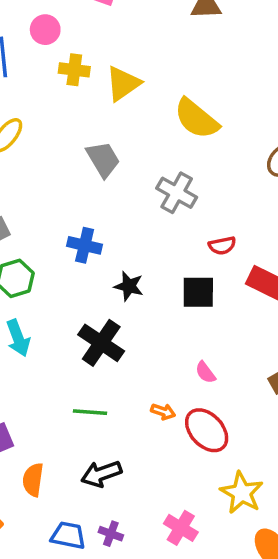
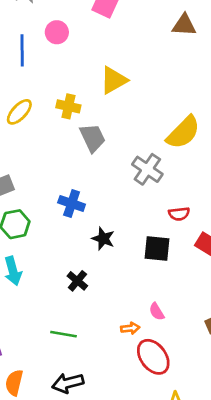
yellow cross: (74, 70) -> (68, 106), moved
yellow semicircle: (196, 119) -> (183, 132), moved, turned -90
black cross: (101, 343) -> (77, 281), size x0.6
orange arrow: (163, 412) -> (130, 328), moved, turned -30

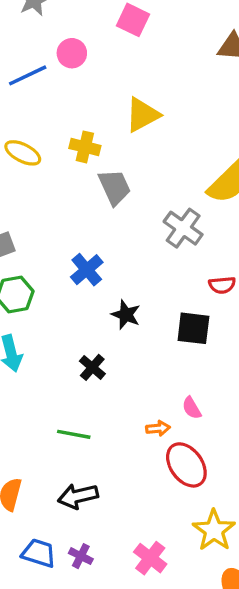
blue line: (22, 50) -> (28, 75), turned 64
yellow ellipse: (19, 112) -> (23, 153), turned 72
blue cross: (72, 204) -> (87, 270), turned 30

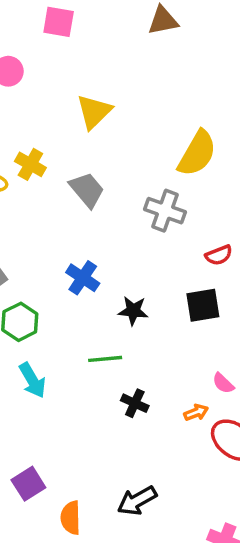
yellow cross: (85, 147) -> (30, 164), moved, turned 32
black cross: (92, 367) -> (135, 403), moved
green line: (74, 434) -> (105, 359), moved

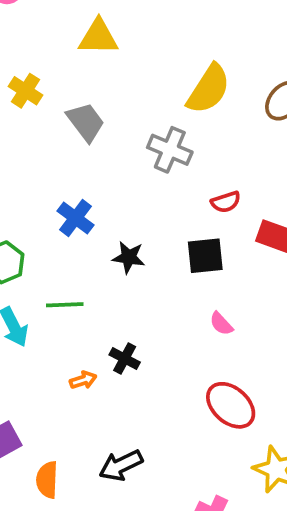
yellow triangle: (94, 112) -> (98, 37), turned 42
green line: (105, 359) -> (65, 305), moved
pink semicircle: (223, 383) -> (221, 324), moved
orange arrow: (196, 412) -> (83, 380), moved

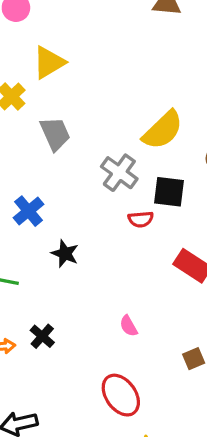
yellow triangle: (98, 37) -> (49, 62), moved, turned -45
red semicircle: (226, 202) -> (141, 219), moved
black square: (205, 256) -> (169, 192), moved

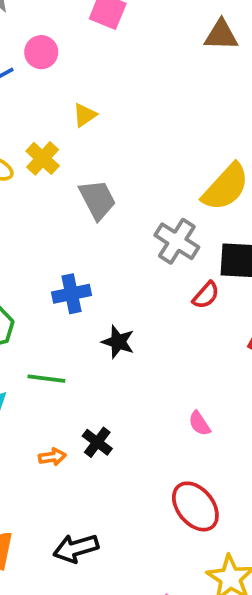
yellow triangle: (49, 62) -> (85, 115), size x0.6
blue cross: (29, 211) -> (71, 294), turned 32
red semicircle: (141, 219) -> (206, 295), turned -40

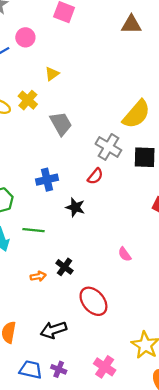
red semicircle: (206, 295) -> (95, 176), moved
red ellipse: (195, 506) -> (93, 301), moved

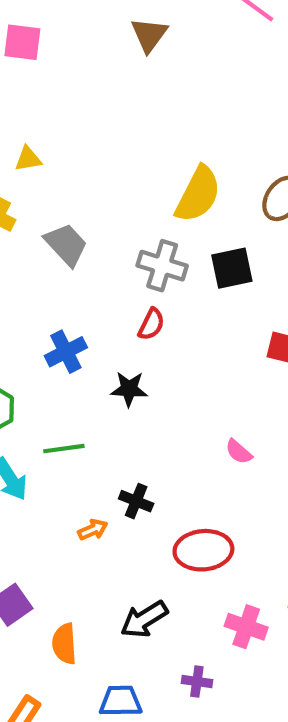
brown triangle: (131, 24) -> (149, 35), turned -40
yellow triangle: (52, 74) -> (28, 159), turned 40
red ellipse: (93, 301) -> (203, 550), turned -40
pink cross: (105, 367) -> (246, 627), moved
purple cross: (59, 369) -> (197, 682), moved

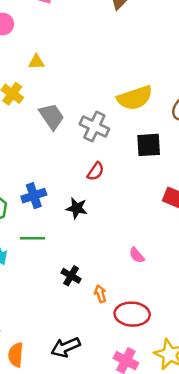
yellow semicircle: (198, 194) -> (135, 98), turned 36
gray cross: (162, 266) -> (94, 126), moved
blue cross: (66, 352) -> (34, 196), moved
orange arrow: (93, 530) -> (100, 294), moved, turned -91
red ellipse: (203, 550) -> (132, 314), moved

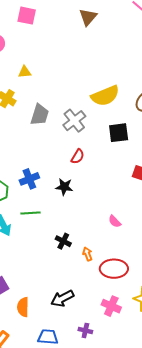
gray trapezoid: (52, 116) -> (40, 115), turned 55
gray cross: (94, 126) -> (74, 121), turned 30

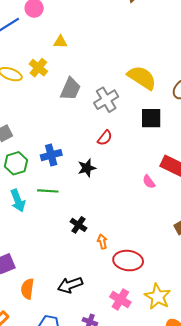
yellow semicircle: (105, 96) -> (142, 78), turned -132
black star: (64, 187) -> (87, 168), turned -30
pink semicircle: (115, 221) -> (149, 182), moved

